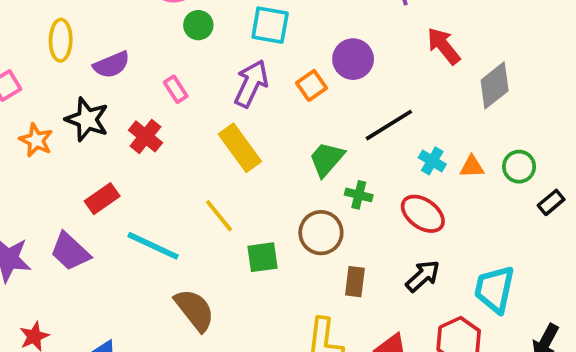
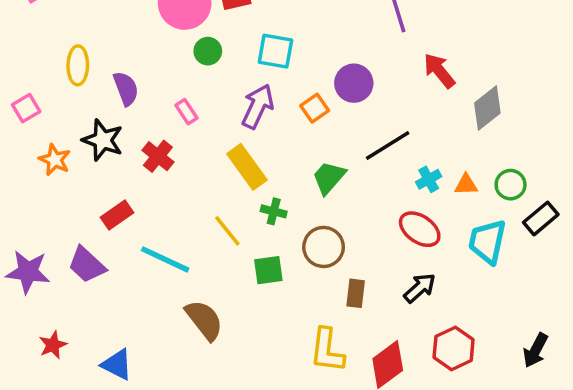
purple semicircle: (112, 65) -> (126, 88), turned -88
cyan cross: (432, 161) -> (429, 179), turned 30
green cross: (359, 195) -> (274, 211), moved
black rectangle: (551, 202) -> (541, 218), size x1.4
cyan trapezoid: (495, 289) -> (487, 242), moved

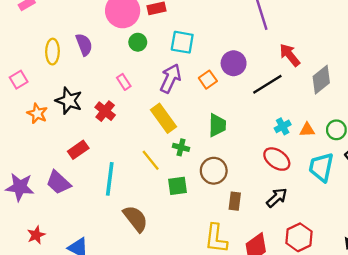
purple semicircle: (126, 88) -> (84, 45), moved
black line: (388, 145) -> (267, 84), moved
green trapezoid: (329, 178) -> (217, 125), turned 140
cyan line: (165, 259) -> (110, 179), turned 72

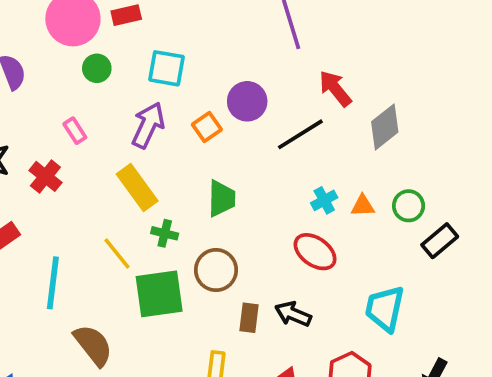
cyan trapezoid: (321, 167) -> (385, 309), moved
green square: (177, 186) -> (159, 294), size x1.6
black arrow: (277, 198) -> (293, 314), moved, turned -115

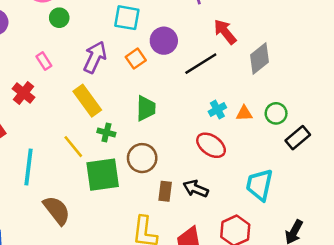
cyan square: (166, 68) -> (127, 18), moved

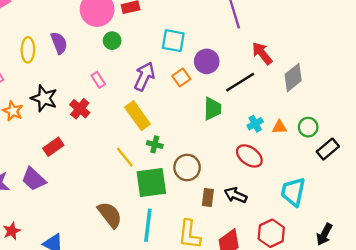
green trapezoid: (146, 108) -> (212, 109), moved
cyan line: (29, 167) -> (148, 225), moved

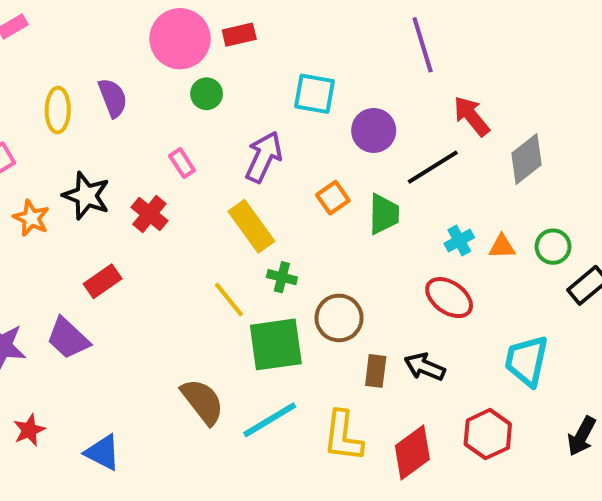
orange square: (181, 78) -> (333, 198), moved
cyan line: (148, 225) -> (270, 420), turned 52

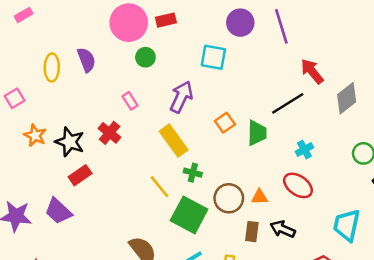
purple circle: (374, 130) -> (240, 23), moved
black star: (86, 196) -> (70, 142), moved
orange triangle: (502, 247) -> (260, 197), moved
green square: (276, 344) -> (189, 215), turned 36

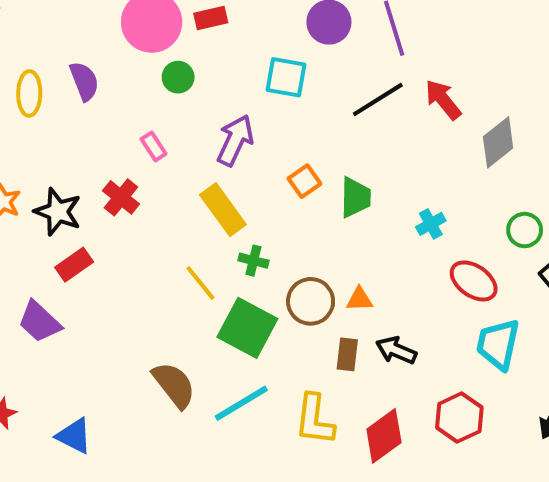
black line: (288, 103) -> (378, 100), moved
red ellipse: (298, 185) -> (474, 281), moved

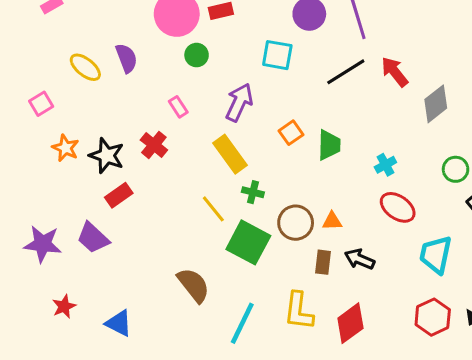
yellow ellipse: (29, 93) -> (85, 67), turned -52
red ellipse: (474, 281) -> (398, 207), moved
cyan line: (241, 403) -> (242, 323), moved, turned -33
red hexagon: (459, 418) -> (433, 317), moved

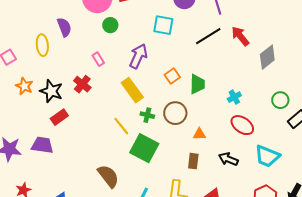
yellow ellipse: (85, 67) -> (42, 45), moved, turned 45
brown circle: (296, 223) -> (175, 113), moved
purple trapezoid: (93, 238) -> (42, 145), turned 145
cyan trapezoid: (436, 255) -> (267, 156), turned -80
black arrow: (360, 259) -> (228, 159), moved

